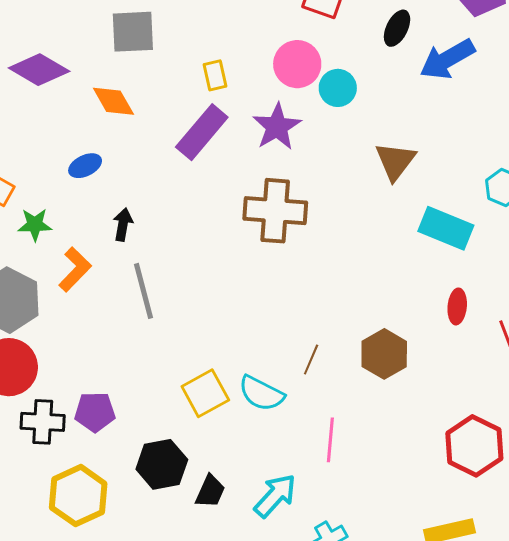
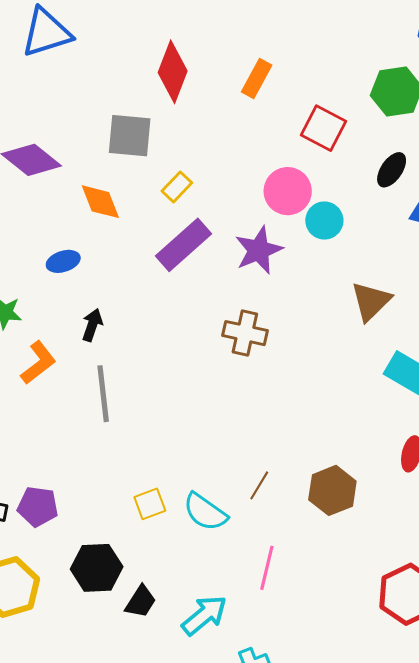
yellow rectangle: (215, 75) -> (177, 187), moved, turned 48
brown cross: (275, 211) -> (245, 333), size x0.7
yellow square: (205, 393) -> (150, 504), size x0.7

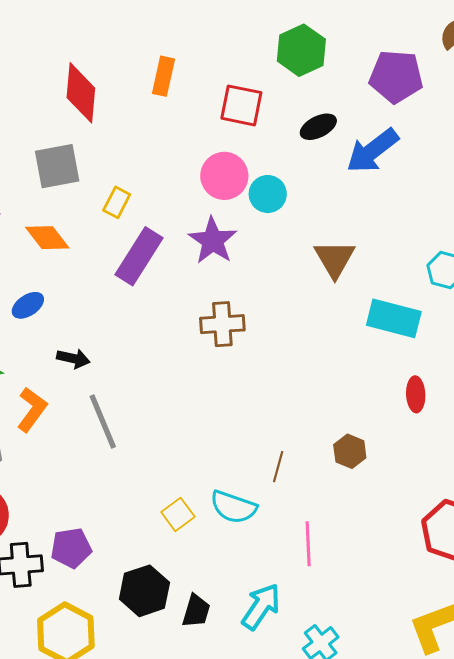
black ellipse: (392, 170) -> (318, 127), turned 45
black arrow: (92, 325) -> (73, 358), turned 100
brown hexagon: (332, 490) -> (350, 451), size x0.7

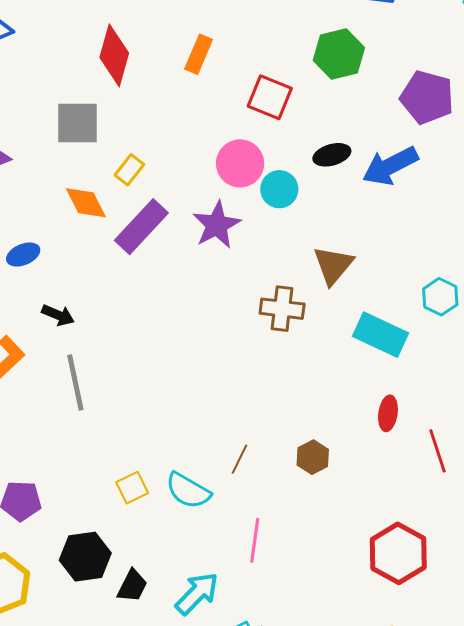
black ellipse: (318, 127) -> (332, 155), moved
orange diamond: (47, 238) -> (86, 203), moved
brown cross: (222, 324) -> (282, 309), moved

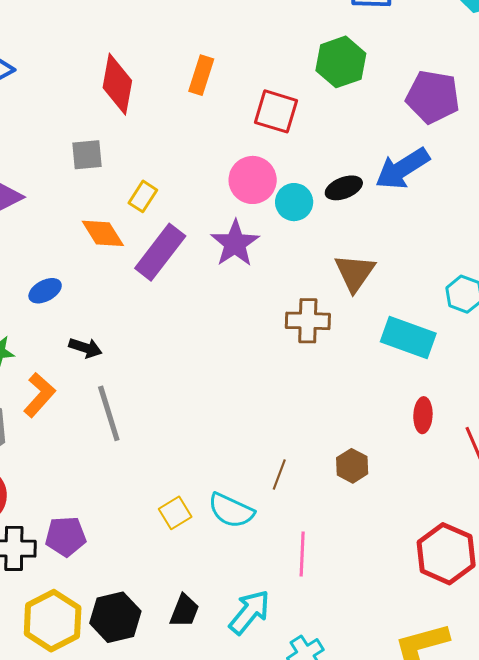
gray square: (77, 123) -> (87, 155), size x0.7
black ellipse: (332, 155) -> (344, 188), moved
black hexagon: (85, 557) -> (115, 617), moved

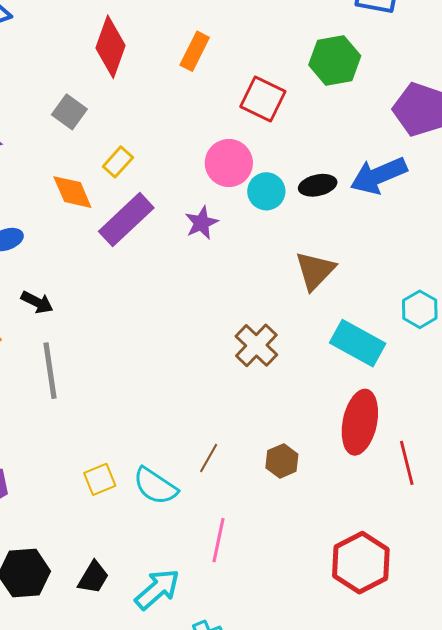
gray square: (87, 155) -> (69, 112), turned 32
purple star: (235, 243) -> (201, 223), size x0.7
brown cross: (308, 321) -> (256, 345), moved, turned 33
red ellipse: (423, 415) -> (360, 422), size x1.8

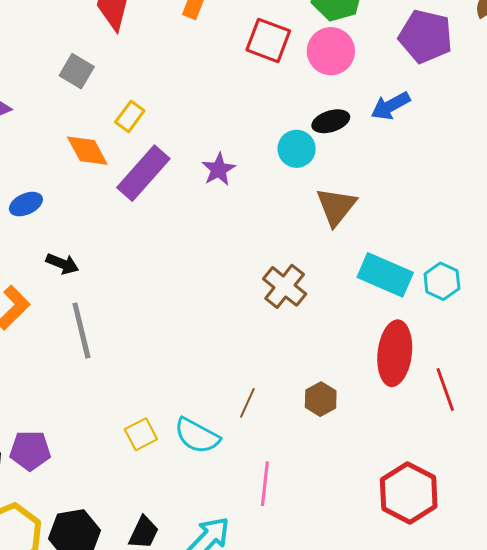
pink circle: (229, 163) -> (331, 51), moved
blue arrow: (379, 175) -> (391, 106), size x0.7
cyan circle: (266, 191) -> (297, 149), moved
cyan hexagon: (420, 309) -> (442, 281), moved

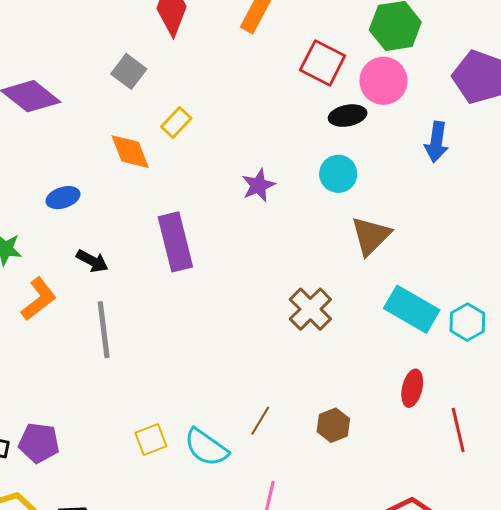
blue arrow: (391, 106) -> (436, 142), turned -60
black ellipse: (331, 121) -> (348, 116), moved
purple rectangle: (143, 173) -> (175, 242), moved, turned -62
red ellipse: (395, 353) -> (412, 388), size x0.6

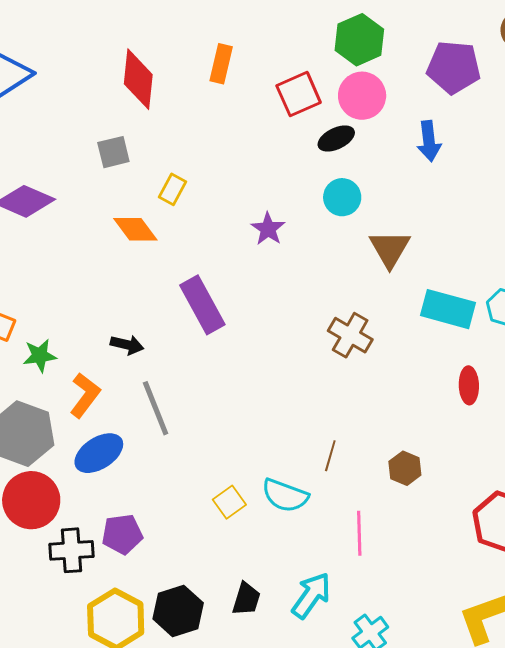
red square: (323, 63) -> (299, 94), turned -36
gray square: (129, 71) -> (113, 152), turned -36
blue ellipse: (63, 198) -> (99, 453), moved, size x1.5
brown hexagon: (333, 425) -> (405, 468), moved

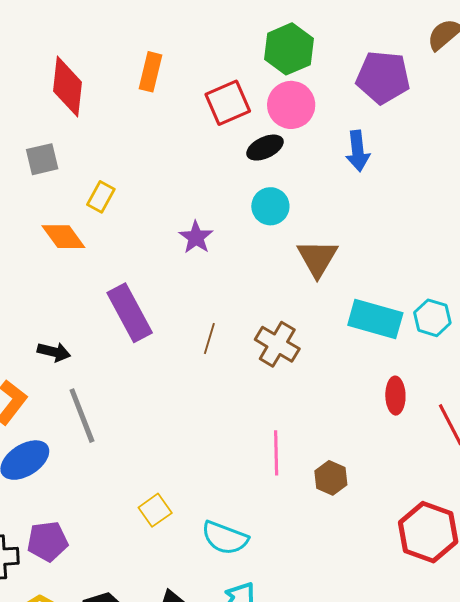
brown line: (330, 456) -> (209, 338), moved
cyan semicircle: (285, 496) -> (225, 538), moved
pink line: (359, 533) -> (276, 453), moved

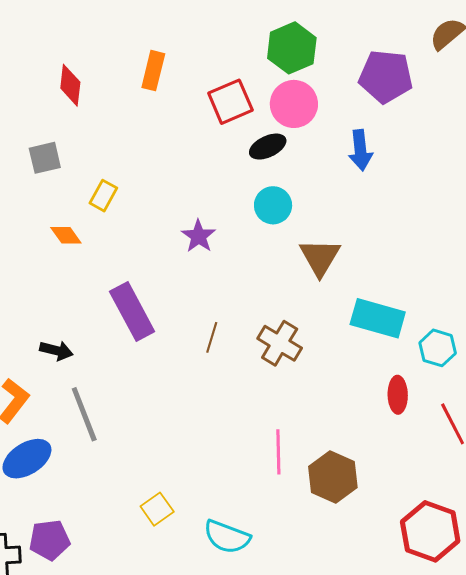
red diamond: (68, 87) -> (70, 85), size x0.7
orange diamond: (63, 237) -> (66, 235), size x0.7
cyan hexagon: (432, 318) -> (438, 348), moved
brown hexagon: (331, 478) -> (333, 477), size x1.5

